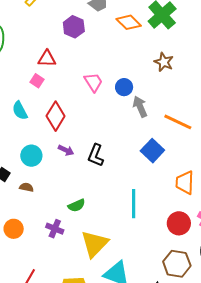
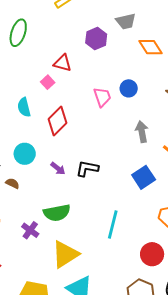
blue circle: (124, 87) -> (129, 88), moved
purple arrow: (66, 150) -> (58, 168), moved
black L-shape: (96, 155) -> (87, 168), turned 65
green semicircle: (77, 205) -> (57, 213), size x1.5

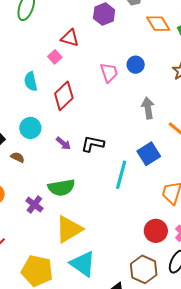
cyan line: (113, 225) -> (121, 175), moved

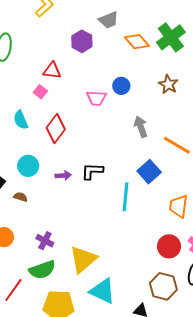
pink trapezoid: (109, 73) -> (96, 98), turned 120
purple arrow: (63, 143) -> (63, 175), turned -35
green semicircle: (61, 188) -> (42, 270), moved

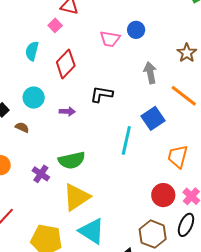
brown star: (168, 84) -> (187, 53), moved
cyan semicircle: (21, 120) -> (32, 51), turned 30
black L-shape: (92, 171) -> (101, 94), moved
green semicircle: (42, 270) -> (72, 160), moved

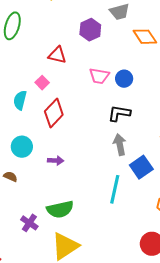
pink square: (55, 25) -> (42, 83), moved
pink trapezoid: (110, 39) -> (99, 76), moved
gray arrow: (150, 73) -> (120, 145), moved
black L-shape: (101, 94) -> (119, 113), moved

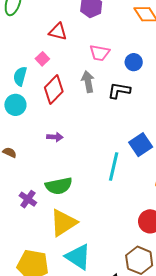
blue circle: (124, 79) -> (134, 62), moved
gray arrow: (120, 145) -> (88, 82), moved
cyan circle: (22, 147) -> (15, 105), moved

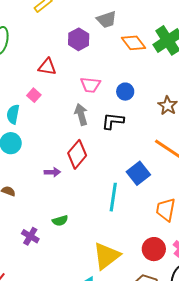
red diamond: (54, 89) -> (77, 154), moved
green semicircle: (59, 186) -> (60, 221), size x0.6
yellow triangle: (63, 223) -> (106, 256), moved

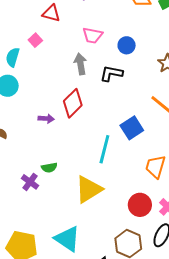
purple cross: (30, 236) -> (30, 182), moved
yellow triangle: (106, 256) -> (89, 189), moved

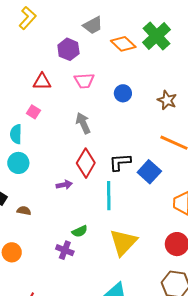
pink trapezoid: (93, 35) -> (84, 81), moved
black L-shape: (111, 73) -> (120, 162), moved
cyan line: (104, 149) -> (109, 196), moved

